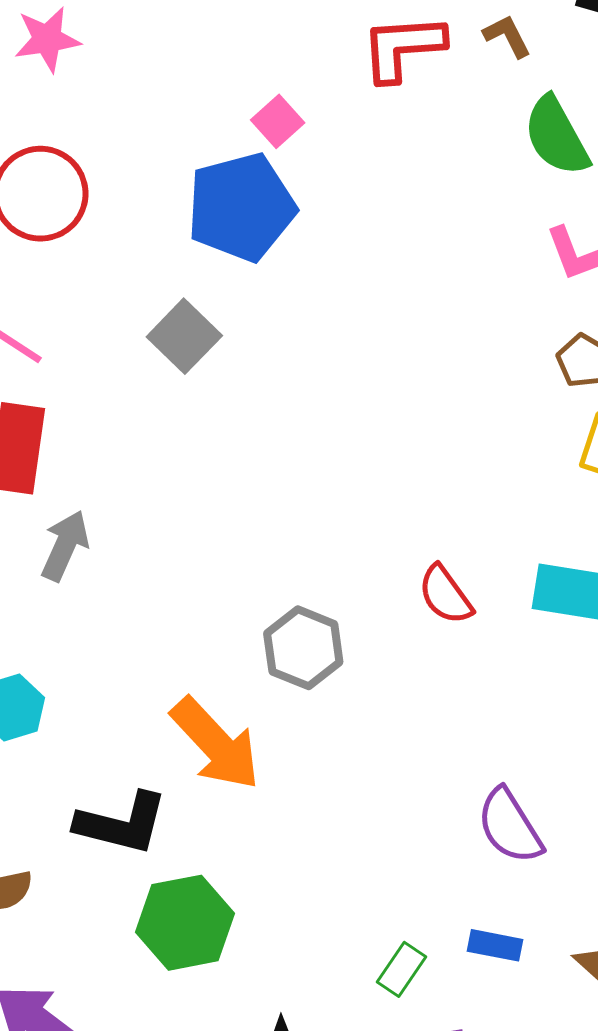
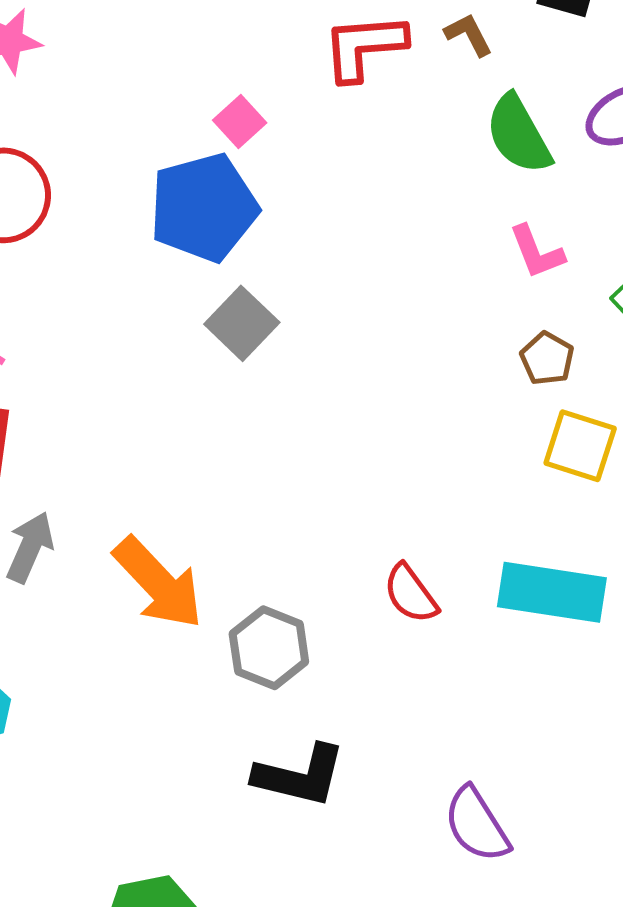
gray square: (184, 336) -> (242, 323), moved
orange arrow: (216, 744) -> (158, 583), moved
black L-shape: (122, 823) -> (300, 776), moved

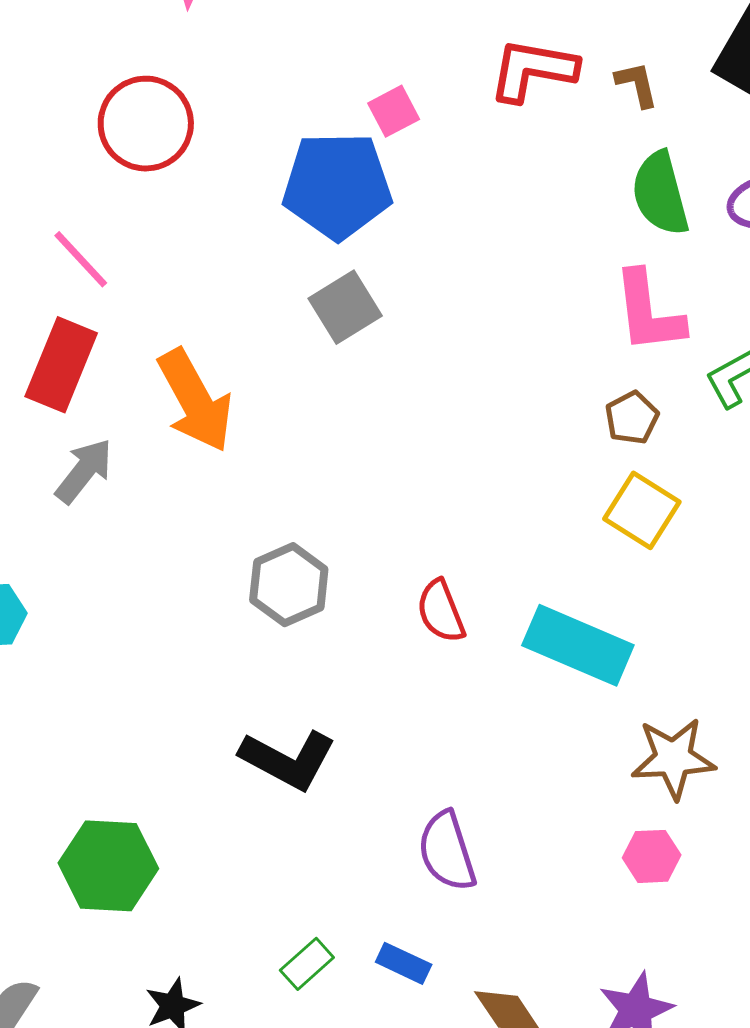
pink L-shape: (537, 252) -> (648, 312), size x1.5
orange arrow: (158, 583) -> (195, 400), moved
gray hexagon: (269, 648) -> (289, 585), moved

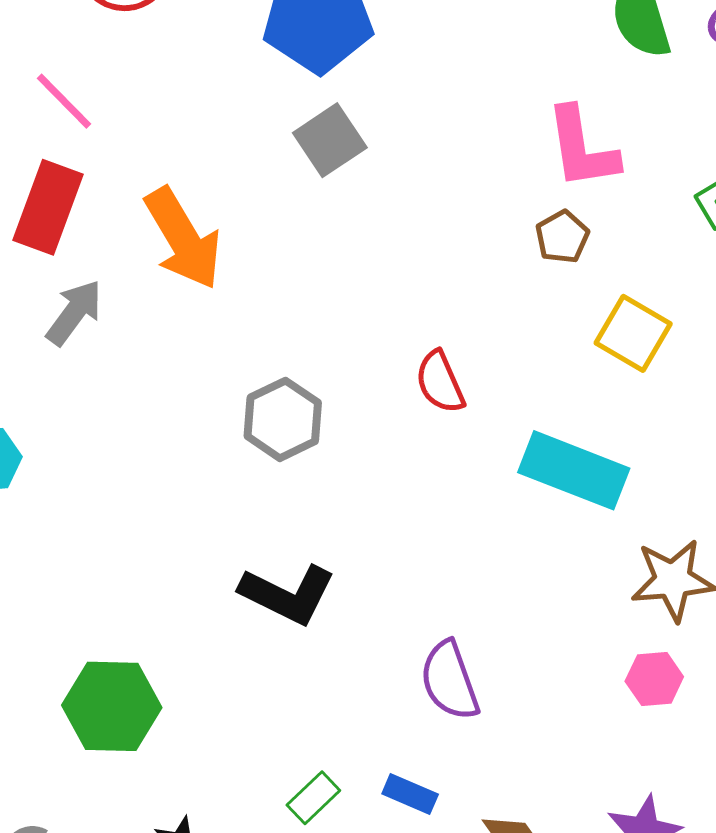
pink L-shape: (648, 312) -> (582, 148), moved
brown pentagon: (632, 418) -> (562, 237), moved
red semicircle: (441, 611) -> (440, 382), moved

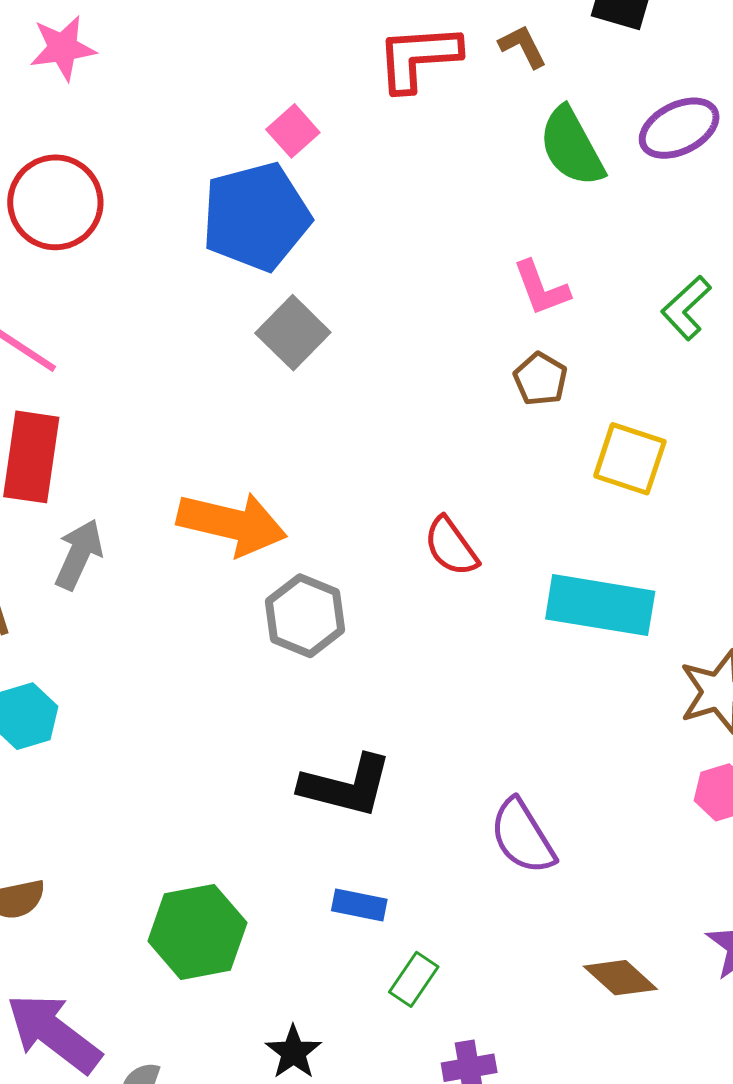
pink L-shape: (582, 148) -> (541, 288), size x0.7
orange arrow: (183, 238) -> (232, 524), moved, turned -34
blue rectangle: (410, 794) -> (359, 905), moved

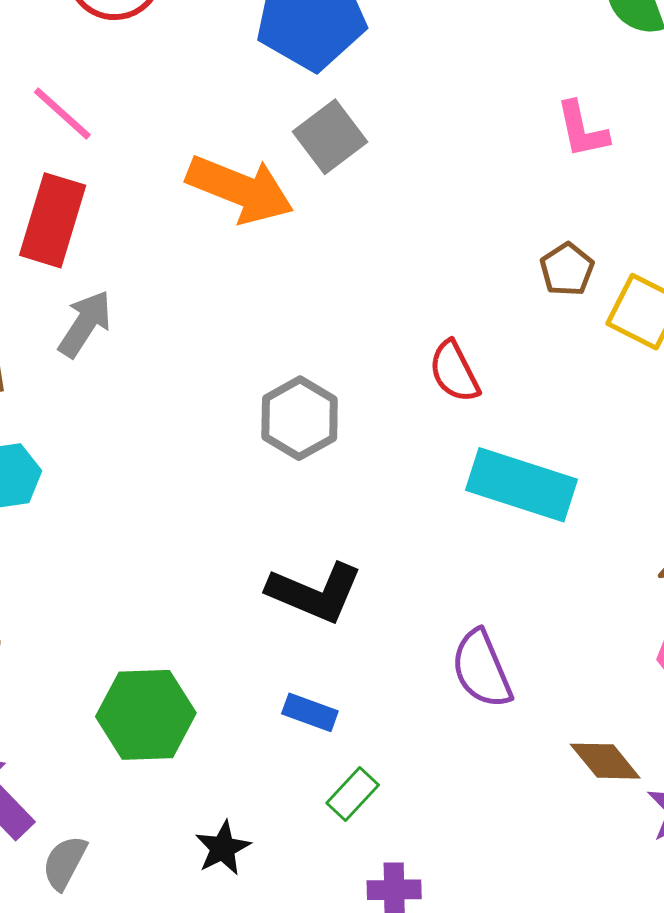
brown pentagon: (540, 379) -> (567, 269), moved
orange arrow: (232, 524) -> (240, 189), moved
cyan rectangle: (600, 605) -> (522, 485), moved
brown diamond: (620, 978) -> (605, 761), moved

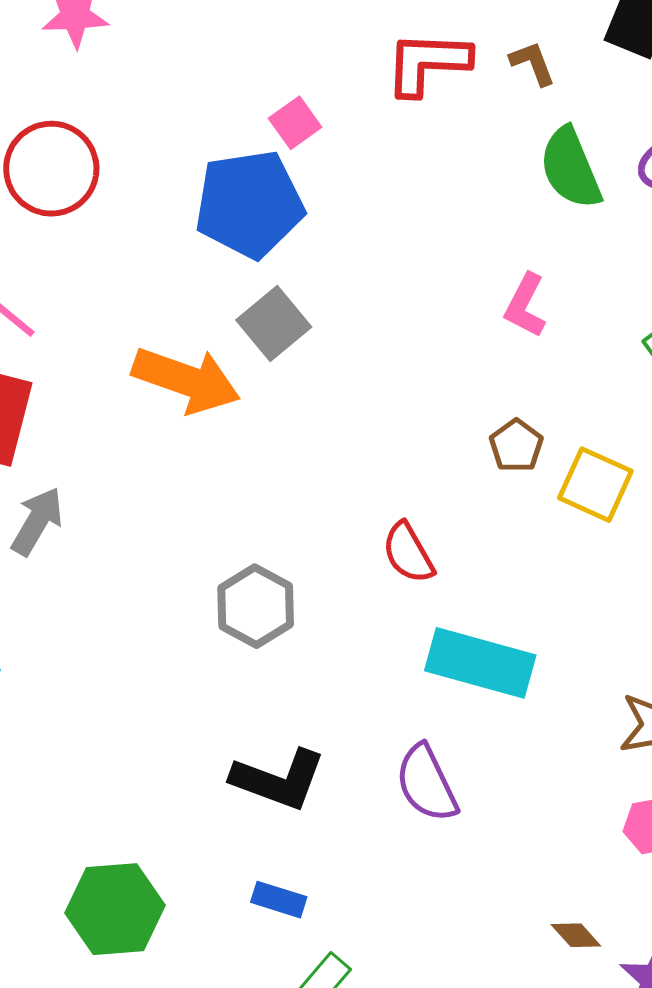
pink L-shape: (582, 130) -> (525, 305), turned 42
purple semicircle: (482, 669) -> (427, 783), moved
brown diamond: (605, 761) -> (576, 935), size x0.7

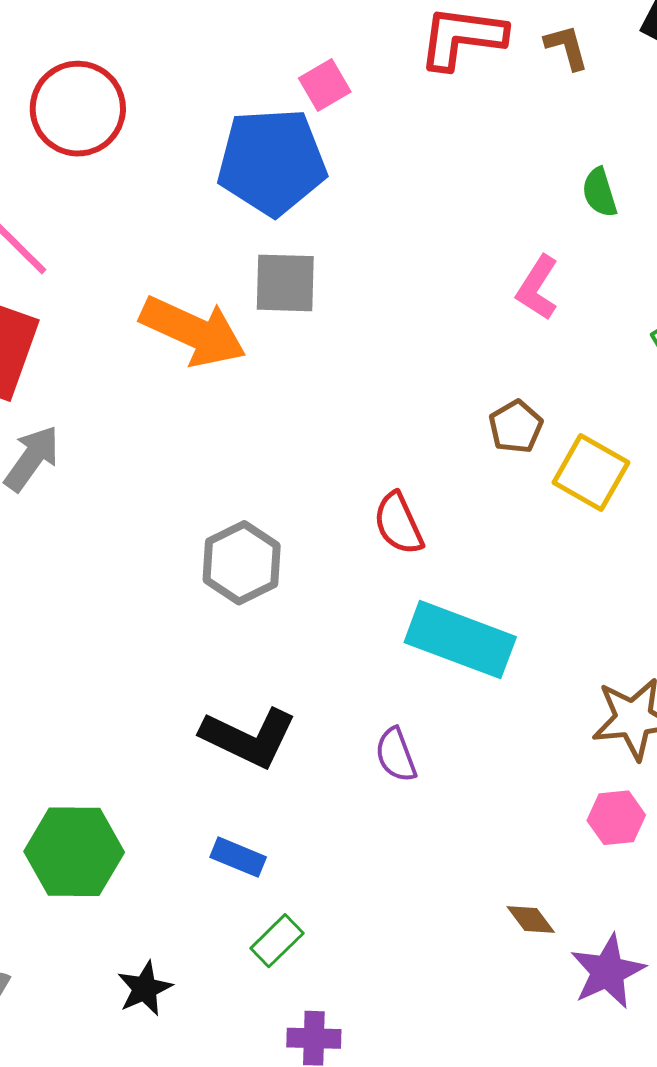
green semicircle: (570, 168) -> (600, 192), moved, size x0.6
gray square: (274, 323) -> (285, 283), turned 36
purple semicircle: (427, 783) -> (396, 755), size x0.7

